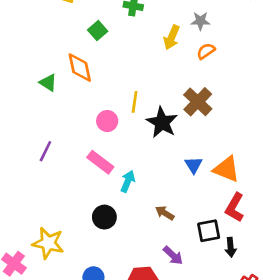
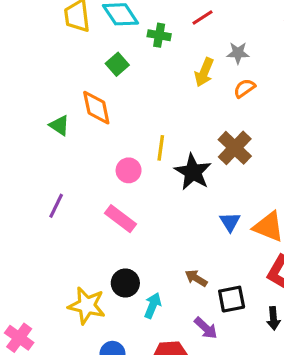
cyan arrow: (128, 181) -> (153, 306), moved
black square: (209, 231) -> (232, 299), moved
yellow star: (48, 243) -> (87, 306), moved

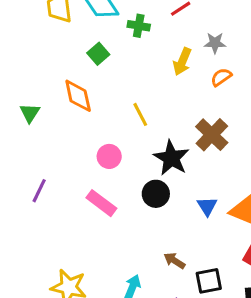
green triangle: (59, 125) -> (30, 113), moved, turned 30
yellow line: (161, 148) -> (140, 114), moved, turned -35
black circle: (125, 283) -> (156, 194), moved

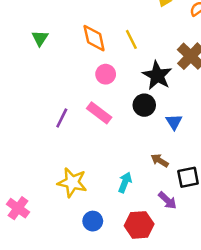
orange diamond: (78, 96) -> (94, 38), moved
purple line: (39, 191) -> (62, 118), moved
blue triangle: (207, 206) -> (174, 122), moved

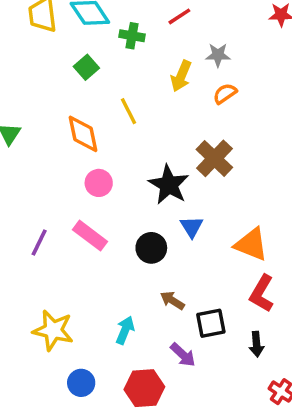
yellow line: (131, 39) -> (129, 111), moved
black circle: (144, 105) -> (151, 248), moved
blue triangle: (174, 122) -> (192, 227), moved

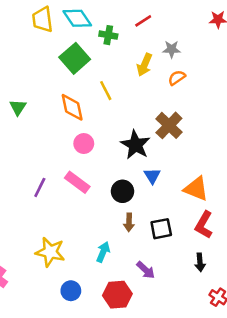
green square: (86, 67) -> (75, 58), size x1.6
brown arrow: (172, 300) -> (129, 222), moved, turned -120
black square: (211, 323) -> (161, 229), moved

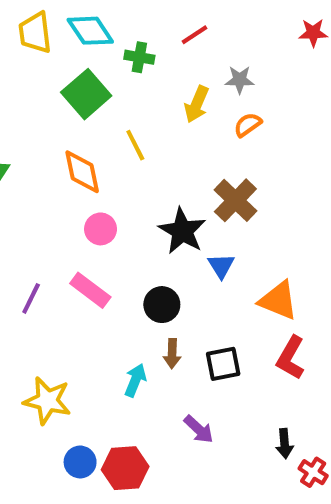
blue triangle: (152, 176) -> (221, 266), moved
cyan arrow: (103, 252) -> (135, 380), moved
black arrow: (200, 262) -> (285, 444), moved
red hexagon: (117, 295) -> (125, 468), moved

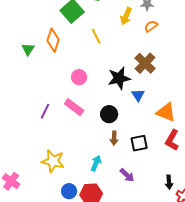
orange diamond: (82, 172) -> (53, 40), moved, turned 30
black star: (182, 231) -> (119, 78), turned 30
cyan arrow: (135, 380) -> (96, 163), moved

